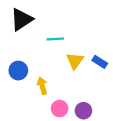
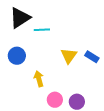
cyan line: (55, 39) -> (42, 30), moved
blue circle: (18, 71) -> (17, 56), moved

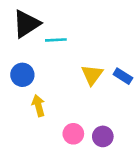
yellow arrow: (39, 79) -> (38, 106), moved

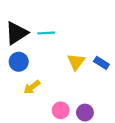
black triangle: (26, 24) -> (16, 33), moved
yellow arrow: (38, 106) -> (32, 87), turned -112

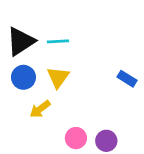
yellow triangle: (76, 62) -> (58, 77), moved

